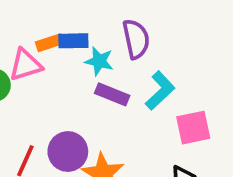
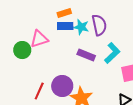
orange rectangle: (49, 43) -> (64, 13), moved
cyan star: (99, 61) -> (81, 27), moved

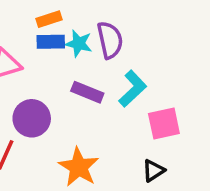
purple circle: (62, 86) -> (32, 118), moved

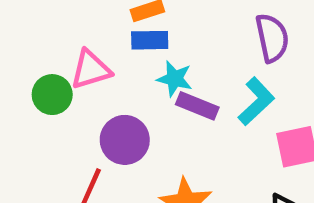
purple semicircle: (110, 40) -> (272, 38), moved
cyan star: (79, 43) -> (175, 79), moved

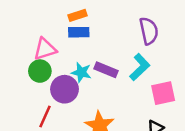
cyan star: (175, 79) -> (81, 72), moved
green circle: (52, 95) -> (40, 71), moved

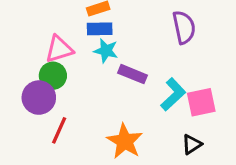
cyan L-shape: (140, 67) -> (173, 94), moved
cyan star: (81, 72) -> (106, 51), moved
purple circle: (65, 89) -> (39, 98), moved

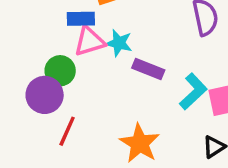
blue rectangle: (100, 29) -> (81, 19), moved
pink triangle: (59, 49) -> (89, 41), moved

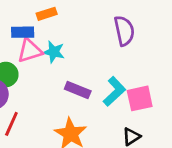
purple rectangle: (148, 69) -> (78, 90), moved

